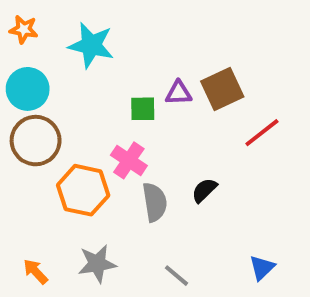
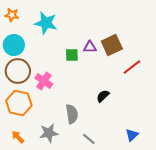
pink cross: (129, 160) -> (44, 81), moved
orange hexagon: (83, 190) -> (19, 103), moved
gray semicircle: (155, 202) -> (72, 114), moved

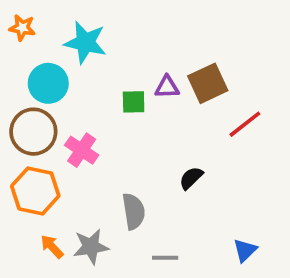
cyan circle: (14, 45) -> (48, 83), moved
orange arrow: (18, 137) -> (52, 247), moved
gray line: (89, 139) -> (165, 258), turned -40

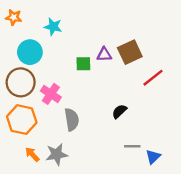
cyan star: (85, 43) -> (53, 27), size x0.7
gray semicircle: (134, 211) -> (72, 120), moved
gray line: (165, 258) -> (132, 146), moved

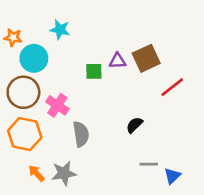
orange star: (14, 17) -> (13, 37), moved

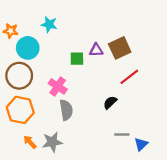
red line: (172, 87) -> (129, 77), moved
pink cross: (57, 105) -> (58, 86), moved

